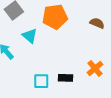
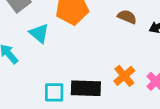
black rectangle: (65, 78) -> (86, 88), size x1.5

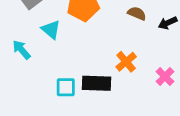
orange cross: (124, 76) -> (126, 62), moved

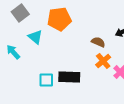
brown semicircle: (137, 13) -> (98, 42), moved
orange cross: (126, 62) -> (103, 61), moved

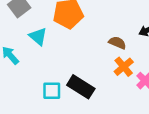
black rectangle: (69, 77) -> (81, 87), turned 30

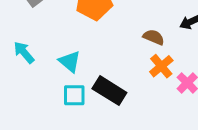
cyan triangle: (38, 36) -> (70, 62), moved

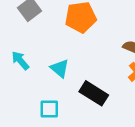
cyan square: (74, 95) -> (49, 109), moved

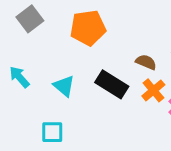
black rectangle: (94, 93) -> (112, 84), moved

